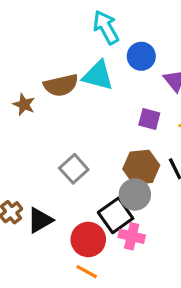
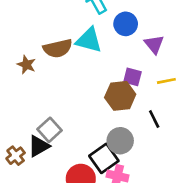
brown hexagon: (141, 167) -> (120, 96), moved
gray square: (74, 169) -> (50, 130), moved
black triangle: (40, 220) -> (39, 146), moved

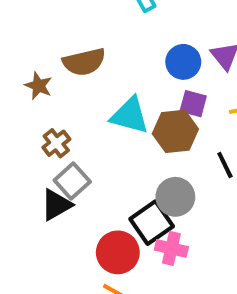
blue circle: (126, 24) -> (183, 62), moved
cyan triangle: (89, 40) -> (130, 115), moved
brown cross: (16, 156) -> (56, 143), moved

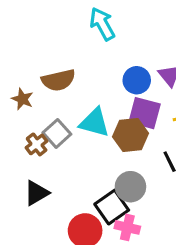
purple square: (193, 104) -> (145, 113), size x1.5
gray square: (72, 181) -> (57, 133), moved

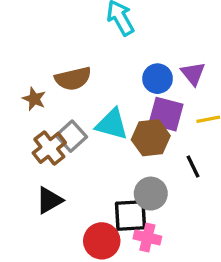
brown cross: (37, 144) -> (49, 148), size x1.4
black square: (112, 207) -> (130, 216), turned 32

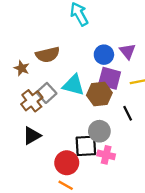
pink cross: (147, 237) -> (106, 155), moved

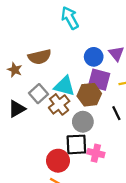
brown cross: (32, 101) -> (59, 104), moved
gray circle: (99, 131) -> (83, 122), moved
black triangle: (32, 136) -> (17, 109), moved

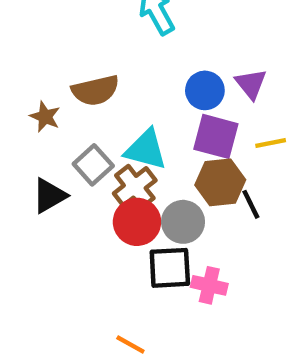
brown hexagon: (89, 95) -> (220, 182), moved
red circle: (58, 161) -> (137, 222), moved

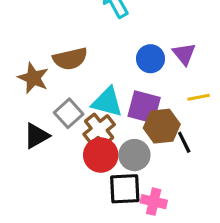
brown star: (45, 117) -> (33, 78), size x1.4
purple square: (216, 136) -> (144, 107), moved

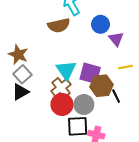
brown semicircle: (70, 59) -> (59, 25), moved
blue circle: (150, 59) -> (100, 24), moved
cyan triangle: (107, 102) -> (66, 70), turned 40
gray square: (69, 113) -> (22, 74), moved

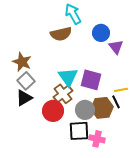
yellow line: (125, 67) -> (121, 90), moved
brown hexagon: (102, 86) -> (102, 108), moved
red circle: (62, 104) -> (53, 111), moved

